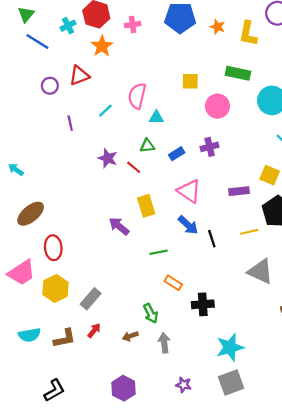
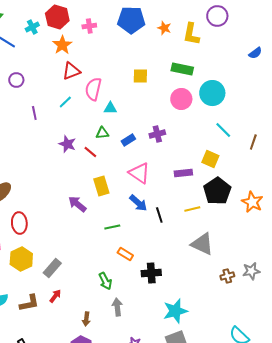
red triangle: (79, 76) -> (71, 71), moved
pink circle: (217, 106) -> (181, 99), moved
brown arrow: (130, 336) -> (86, 319), moved, turned -64

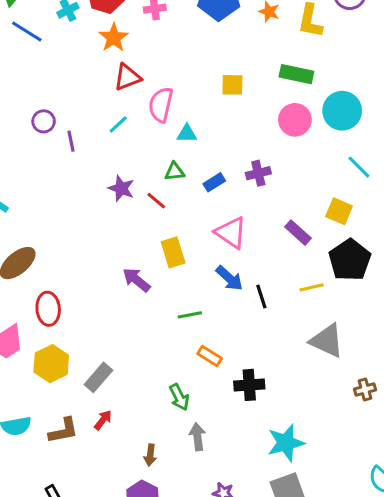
purple circle: (16, 80) -> (44, 121), moved
purple rectangle: (183, 173) -> (298, 233), turned 48

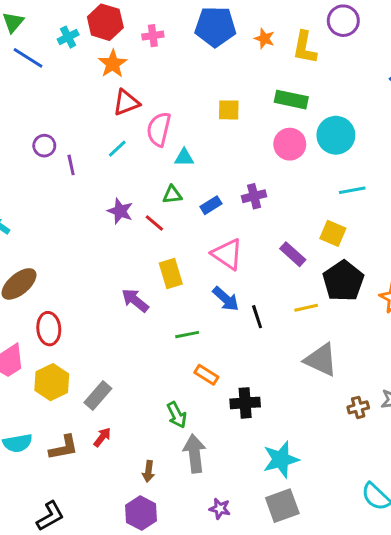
cyan line: (359, 167) -> (352, 190), turned -55
gray arrow: (197, 437) -> (195, 454), size x1.4

